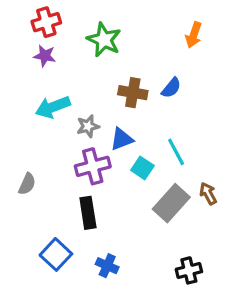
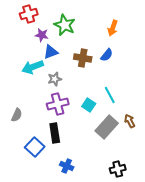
orange arrow: (194, 35) -> (113, 28), moved
purple star: (45, 56) -> (42, 35), moved
blue triangle: (122, 139) -> (51, 52), moved
blue square: (56, 254) -> (35, 147), moved

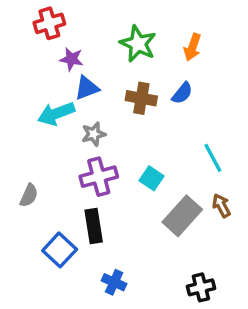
green star: (65, 25) -> (138, 44), moved
cyan line: (110, 95) -> (213, 158), moved

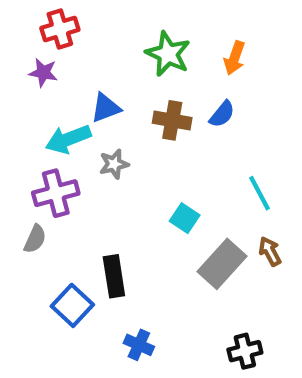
purple star: (71, 59) -> (43, 73), moved
purple cross: (99, 177) -> (56, 193), moved

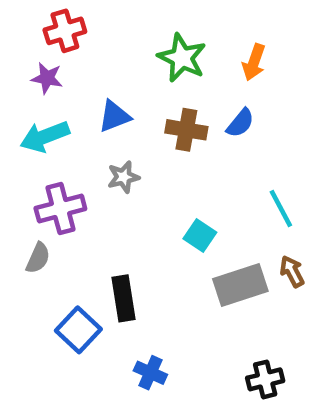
cyan arrow: (68, 139) -> (45, 137), moved
gray rectangle: (222, 264) -> (240, 285), turned 30

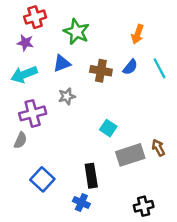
green star: (182, 58) -> (77, 32), moved
cyan line: (281, 208) -> (159, 68), moved
black rectangle: (123, 298) -> (91, 176), moved

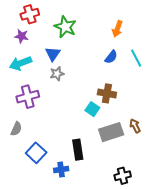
blue triangle: (62, 63) -> (53, 54), turned -35
brown cross: (101, 71) -> (107, 93), moved
gray star: (67, 96) -> (57, 74), moved
gray semicircle: (20, 140) -> (16, 129), moved
blue cross: (81, 203) -> (61, 170), moved, turned -32

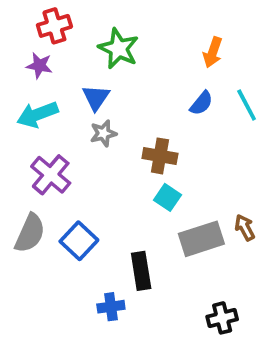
brown cross: (107, 93) -> (160, 156), moved
purple cross: (28, 97) -> (51, 175), turned -35
gray semicircle: (16, 129) -> (30, 233), size x1.5
blue square: (36, 153) -> (79, 241), moved

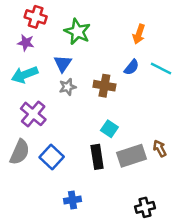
red cross: (54, 26) -> (36, 17), turned 35
cyan line: (247, 105) -> (161, 68), turned -35
brown cross: (160, 156) -> (104, 86), moved
black rectangle: (141, 271) -> (97, 157), moved

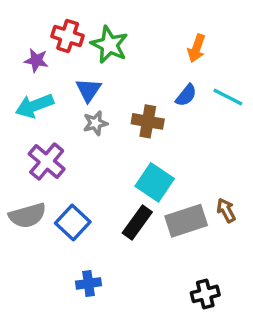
red cross: (36, 17) -> (68, 36), moved
cyan square: (109, 129) -> (155, 182), size x1.5
gray semicircle: (20, 152) -> (27, 216), turned 50
black rectangle: (97, 157) -> (137, 222), turned 45
blue cross: (73, 200) -> (88, 283), moved

